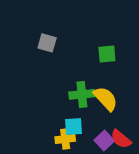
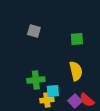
green cross: (82, 94) -> (36, 80), moved
yellow semicircle: (106, 99) -> (76, 71), turned 30

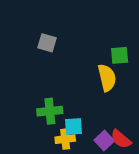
green square: (77, 39) -> (120, 55), moved
yellow semicircle: (76, 71) -> (107, 78), moved

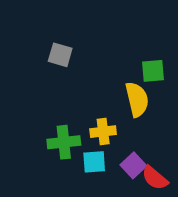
yellow cross: (65, 139) -> (103, 132), moved
purple square: (104, 140) -> (133, 165), moved

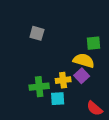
yellow semicircle: (137, 99) -> (84, 61), turned -60
purple square: (133, 165) -> (82, 76), moved

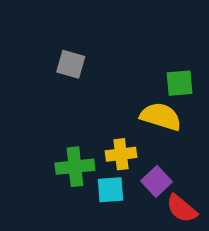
purple square: (82, 76) -> (157, 181), moved

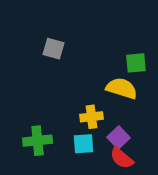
green cross: (75, 167) -> (38, 141), moved
red semicircle: (182, 209) -> (122, 158), moved

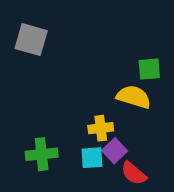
gray square: (53, 49) -> (31, 40), moved, size x1.4
purple square: (118, 137) -> (115, 151), moved

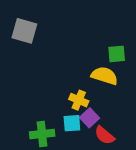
yellow cross: (101, 128) -> (79, 100), turned 30
green cross: (42, 154) -> (42, 134), moved

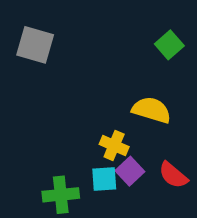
green square: (117, 54) -> (169, 45), moved, turned -36
red semicircle: (104, 135) -> (173, 175), moved

